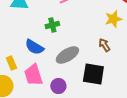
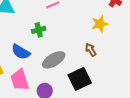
black square: (93, 74) -> (80, 79), turned -35

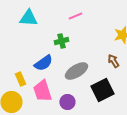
blue semicircle: (21, 52) -> (43, 63), turned -66

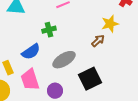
brown arrow: (113, 61) -> (98, 41), moved, turned 80

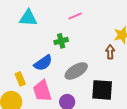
brown arrow: (98, 41) -> (110, 52), turned -48
black square: (90, 79) -> (102, 90), turned 30

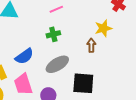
green cross: (61, 41) -> (53, 34), moved

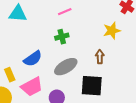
brown arrow: (91, 45) -> (100, 57), moved
pink trapezoid: (23, 84) -> (32, 87), turned -100

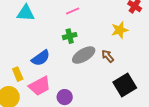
brown arrow: (100, 57) -> (108, 56), turned -40
gray ellipse: (66, 67) -> (84, 55), moved
black square: (92, 86) -> (125, 85), moved, turned -35

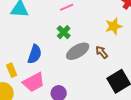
green cross: (70, 36) -> (64, 32), turned -32
blue semicircle: (41, 58) -> (35, 54), turned -36

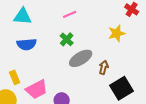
brown arrow: (102, 52) -> (104, 67), moved, turned 56
blue semicircle: (35, 54) -> (27, 44), moved, turned 66

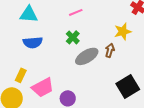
brown arrow: (104, 67) -> (110, 50), moved
yellow rectangle: (15, 77) -> (21, 75), turned 48

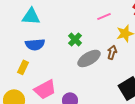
pink line: (76, 12) -> (104, 16), moved
yellow rectangle: (21, 75) -> (23, 67), moved

